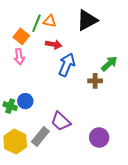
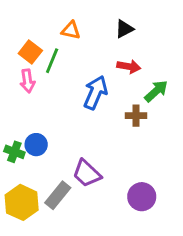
black triangle: (87, 20) -> (124, 29), size x0.6
green line: (36, 23) -> (52, 61), moved
red arrow: (54, 44) -> (129, 66), moved

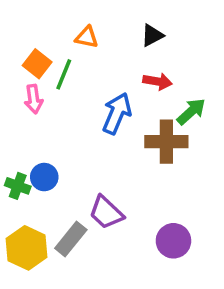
brown cross: (136, 116) -> (166, 142), size x1.6

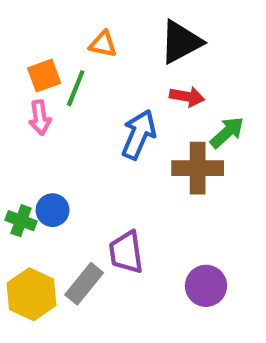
black triangle: (152, 35) -> (181, 42), size x1.6
orange square: (37, 64) -> (44, 76), turned 32
purple trapezoid: (106, 212) -> (126, 252), turned 39

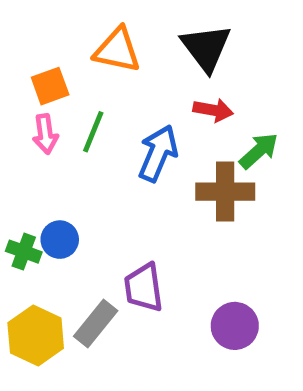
black triangle: (181, 42) -> (206, 48), turned -39
orange triangle: (103, 44) -> (117, 50), size x1.5
green line: (76, 88) -> (93, 132), moved

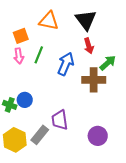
red arrow: (213, 110) -> (89, 46), turned 63

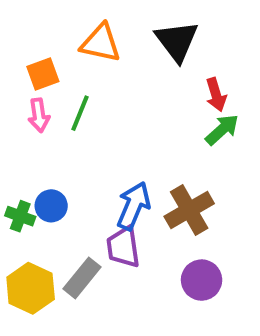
red arrow: (89, 46) -> (216, 95), moved
blue arrow: (66, 64) -> (134, 206), moved
brown cross: (94, 80) -> (189, 210), moved, turned -30

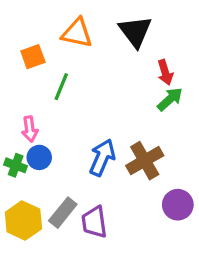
pink arrow: (39, 115) -> (30, 129), moved
purple trapezoid: (123, 247) -> (94, 222), moved
purple circle: (202, 280) -> (178, 205), moved

